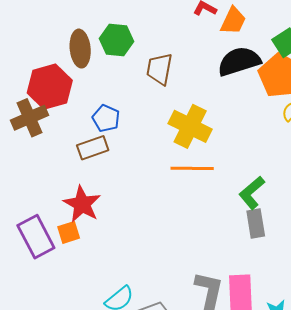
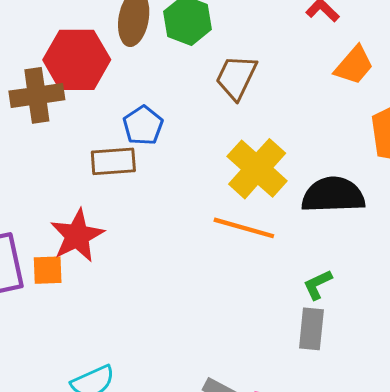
orange trapezoid: (233, 21) -> (354, 65), moved
black semicircle: (239, 61) -> (333, 195), moved
green L-shape: (252, 193) -> (318, 285), size x0.7

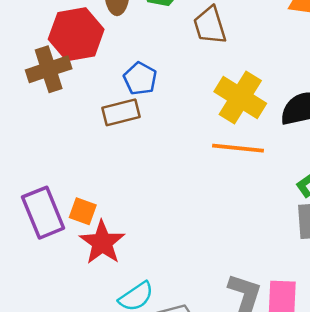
brown trapezoid: (236, 77) -> (210, 25), turned -33
red star: (77, 236) -> (102, 243), moved
orange square: (48, 270) -> (83, 211), turned 32

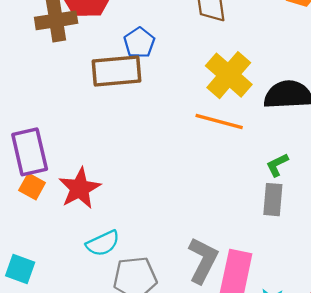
brown rectangle: (121, 112) -> (116, 71), size x1.4
orange square: (83, 211) -> (32, 186), moved

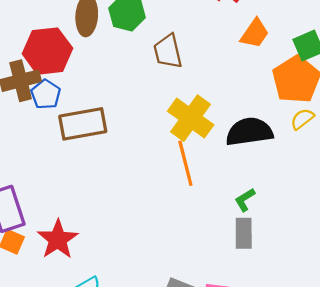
blue pentagon: (139, 43) -> (46, 94), moved
orange line: (219, 121) -> (185, 163), turned 66

